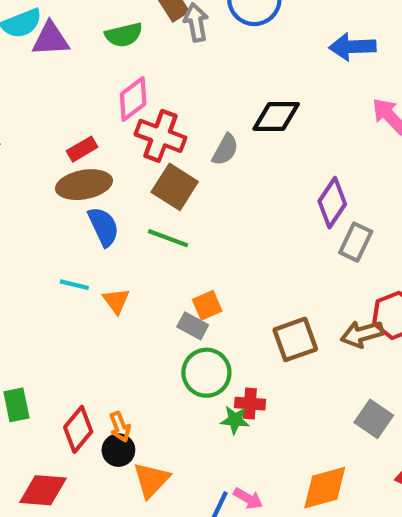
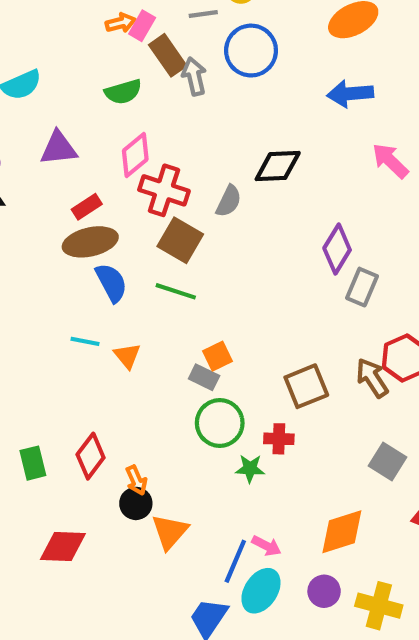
purple triangle: (51, 39) -> (59, 148), moved
brown arrow: (362, 334) -> (372, 378), turned 75
red cross: (250, 404) -> (279, 439), moved
red diamond: (78, 429) -> (91, 456), moved

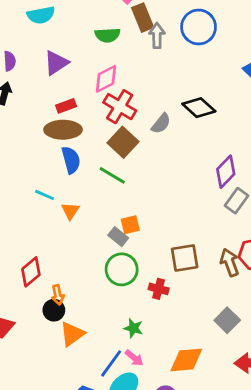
purple triangle: (59, 148) -> (56, 63), turned -40
black diamond: (278, 166) -> (199, 108), turned 32
green star: (250, 469) -> (133, 328), moved

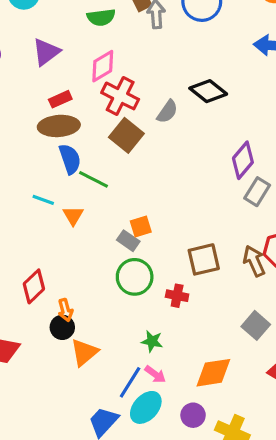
green line: (112, 175) -> (94, 179), moved

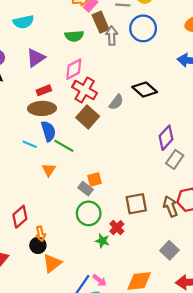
cyan line: (43, 200) -> (30, 144), moved
red cross: (177, 296) -> (117, 228), turned 32
green star: (152, 341) -> (102, 241), moved

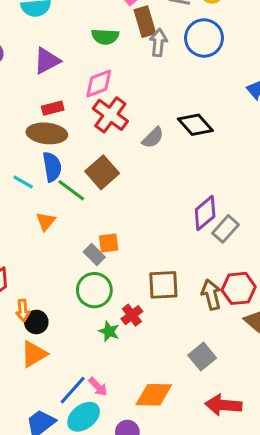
brown square: (88, 117) -> (102, 172), moved
purple diamond: (166, 138) -> (205, 213), moved
black circle: (38, 245) -> (36, 322), moved

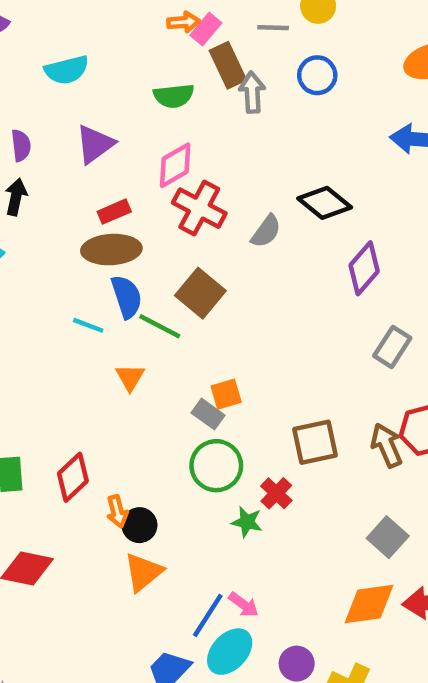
blue circle: (204, 38) -> (317, 75), size x0.7
purple diamond: (205, 213) -> (364, 268), moved
orange diamond: (154, 395) -> (369, 604), moved

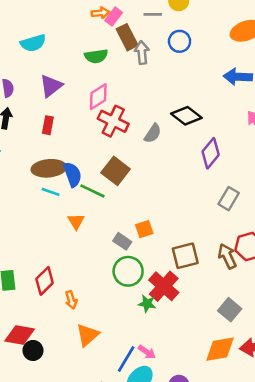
red rectangle: (114, 212) -> (48, 125), moved, turned -54
brown ellipse: (111, 250) -> (49, 168), moved
orange square: (226, 394) -> (144, 229), moved
red cross: (276, 493) -> (164, 286), size x1.6
black circle: (139, 525) -> (33, 350), moved

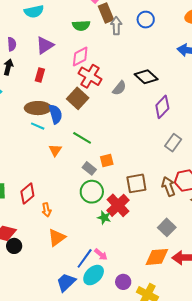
brown square: (116, 171) -> (78, 98), moved
green line: (92, 191) -> (82, 138), moved

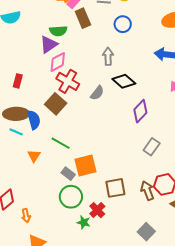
gray arrow: (116, 26) -> (108, 56), moved
purple triangle: (45, 45) -> (49, 44), moved
orange square: (107, 160) -> (86, 165), size x1.6
red cross: (118, 205) -> (97, 210), size x0.7

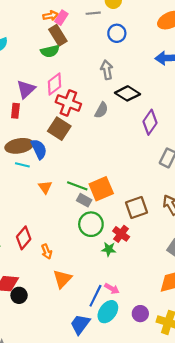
brown rectangle: (83, 18) -> (58, 35), moved
purple triangle: (49, 44) -> (26, 89), moved
green line: (61, 143) -> (77, 186), moved

